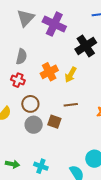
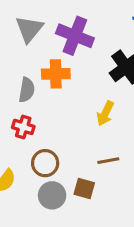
orange cross: (49, 72) -> (56, 74), moved, turned 30

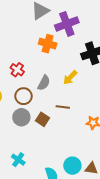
purple cross: (75, 36) -> (67, 24), turned 30
gray semicircle: (27, 90) -> (44, 83), moved

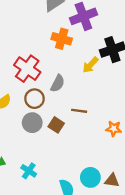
red cross: (17, 70) -> (27, 69), size x1.6
yellow arrow: (70, 78) -> (90, 65), moved

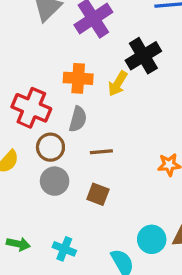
orange cross: (62, 39) -> (78, 78), moved
brown line: (79, 111) -> (101, 152), moved
brown square: (56, 125) -> (98, 194), moved

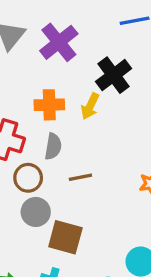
brown square: (98, 194) -> (65, 237), moved, size x1.5

